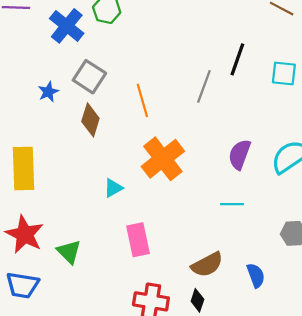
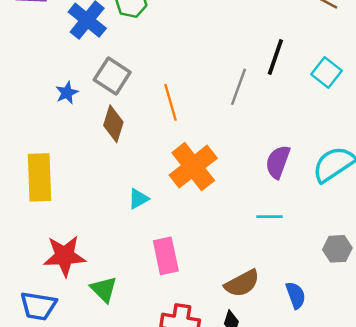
cyan square: (284, 73) -> (327, 72), turned 32
red star: (25, 234) -> (65, 256), moved, turned -30
green triangle: (69, 252) -> (104, 289), moved

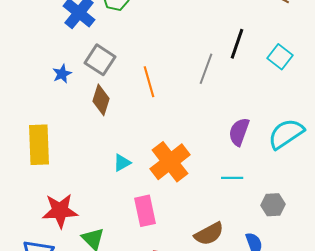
orange cross: (193, 167) -> (170, 162), moved
gray hexagon: (337, 249) -> (273, 205), moved

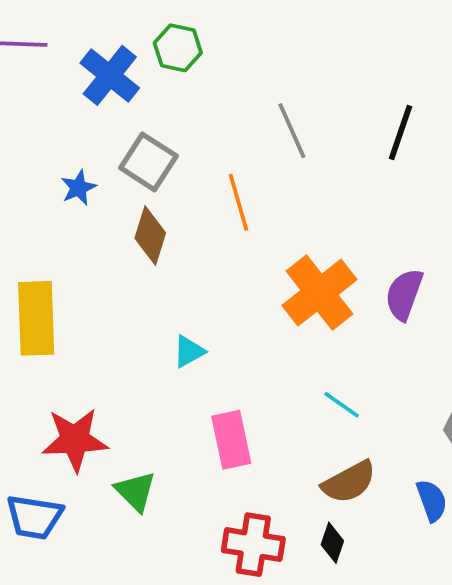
gray line: (206, 69) -> (292, 131), moved, turned -44
orange cross: (170, 162) -> (319, 293), moved
cyan line: (232, 178) -> (342, 405), moved, turned 35

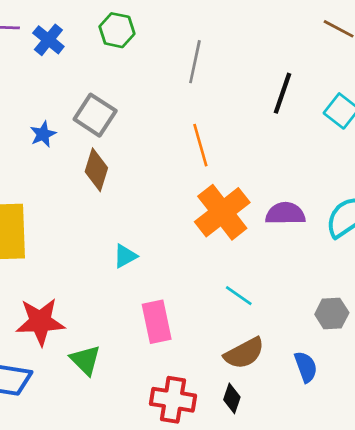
blue cross: (110, 75) -> (48, 40), moved, size x0.7
gray line: (292, 131) -> (195, 62), moved, turned 36
orange line: (239, 202) -> (200, 145), moved
purple semicircle: (404, 294) -> (285, 214), turned 69

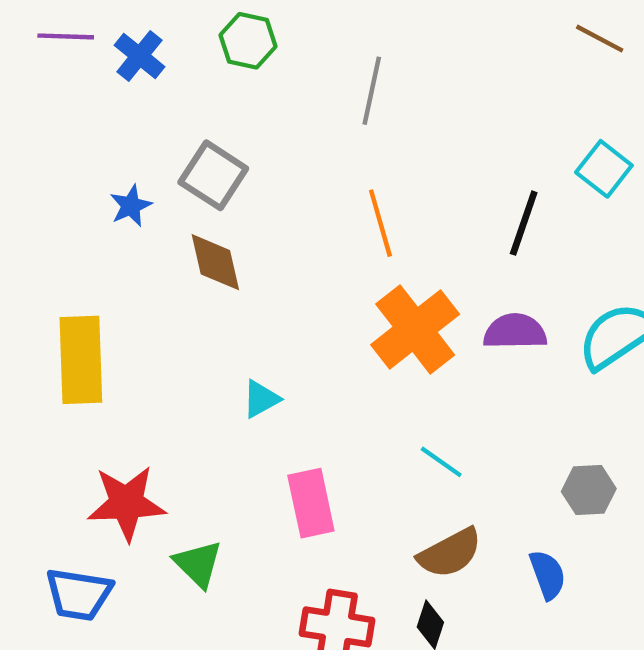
black line: (283, 93) -> (524, 223), moved
brown diamond: (96, 170) -> (215, 262), turned -30

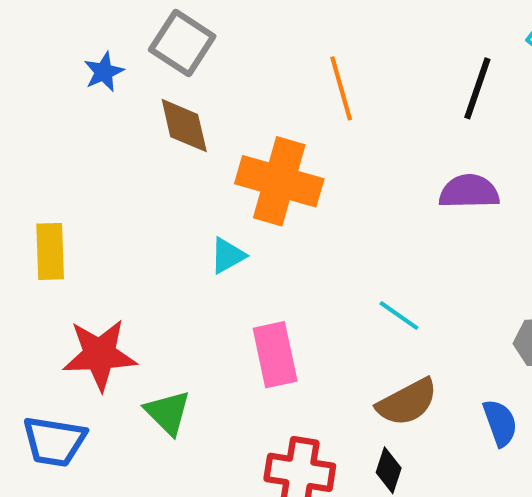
orange cross: (415, 329) -> (279, 181), moved, turned -36
yellow rectangle: (81, 360) -> (50, 251), moved, size x0.7

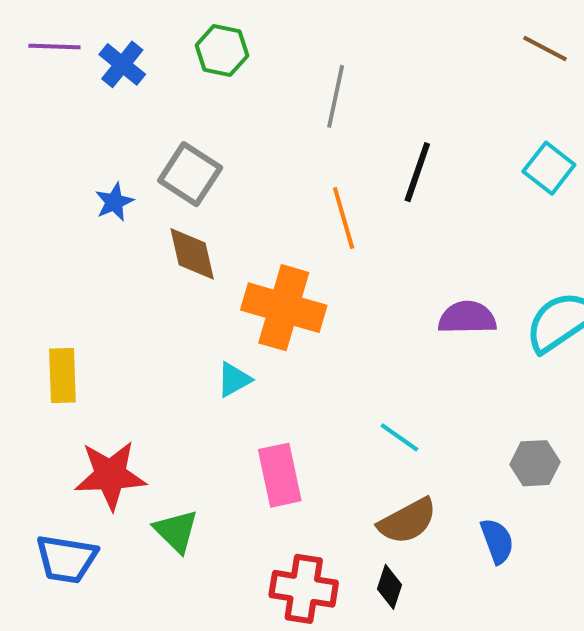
black line: (477, 88) -> (417, 172), moved

